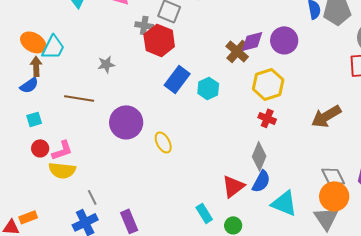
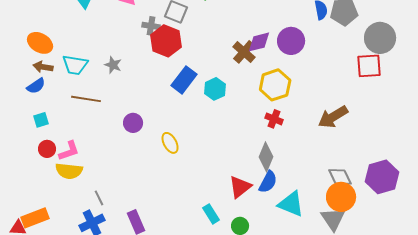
cyan trapezoid: (53, 47) -> (75, 65), moved, turned 72
gray star: (106, 64) -> (113, 65), turned 30
brown arrow: (36, 66) -> (43, 67), turned -78
purple circle: (126, 122) -> (133, 123), size x0.6
orange rectangle: (28, 217) -> (35, 218), size x1.5

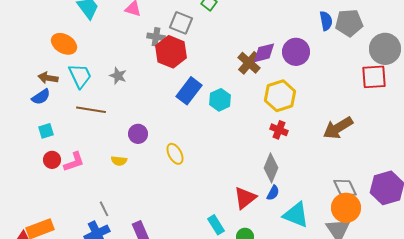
orange ellipse: (40, 43) -> (64, 44), moved
cyan trapezoid: (75, 65) -> (80, 76), turned -124
yellow semicircle: (69, 171) -> (119, 161), moved, size x0.6
blue semicircle: (268, 182) -> (273, 193), size x0.7

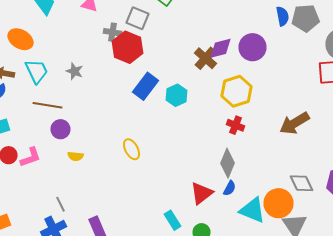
purple circle: (138, 134) -> (60, 129), moved
orange circle: (346, 208) -> (278, 203), moved

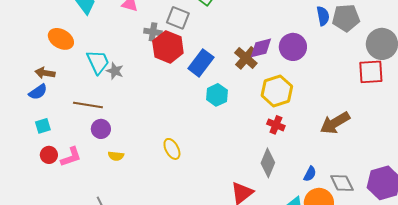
cyan trapezoid: (36, 71) -> (98, 62), moved
blue rectangle: (146, 86) -> (201, 63), moved
blue semicircle: (230, 188) -> (310, 174), moved

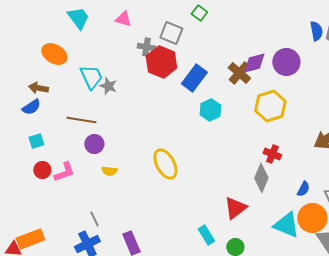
red cross: (276, 125) -> (272, 154), moved
yellow ellipse: (172, 149) -> (165, 164), size x1.4

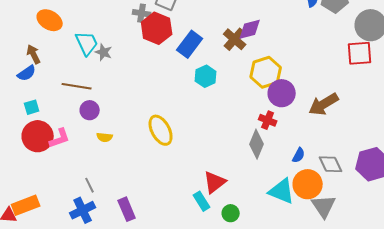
purple circle: (286, 62) -> (282, 93), moved
brown arrow: (38, 88) -> (34, 54), turned 54
red circle: (42, 170) -> (38, 136), size x1.8
red triangle: (235, 208) -> (215, 182), moved

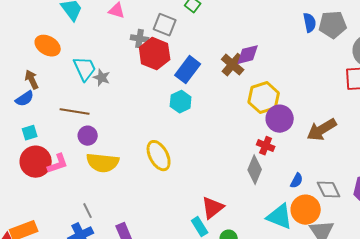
cyan hexagon: (206, 76) -> (181, 102), moved
yellow semicircle: (105, 137) -> (103, 163), size x2.0

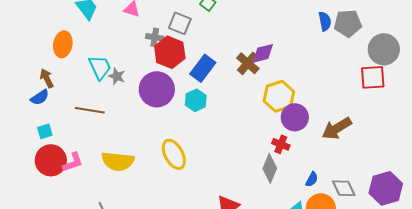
orange ellipse: (48, 46) -> (63, 44), turned 70
purple circle: (88, 136) -> (157, 89), moved, size x1.8

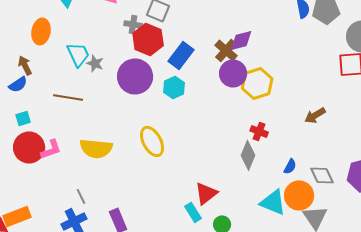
purple circle: (295, 117) -> (233, 73), moved
brown arrow: (337, 128) -> (315, 115), size x0.7

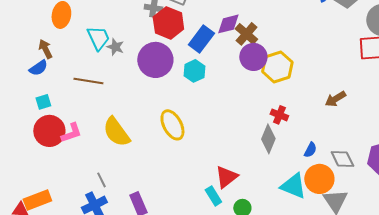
purple diamond: (241, 40) -> (228, 24), moved
yellow semicircle: (96, 148) -> (116, 132), turned 48

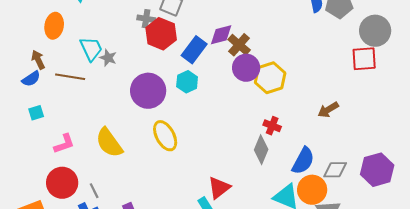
purple circle: (155, 60) -> (148, 91), moved
brown line: (88, 81) -> (70, 77), moved
red circle: (49, 131) -> (62, 183), moved
blue semicircle: (310, 150) -> (303, 161), size x1.8
gray diamond: (342, 159) -> (335, 170), turned -65

